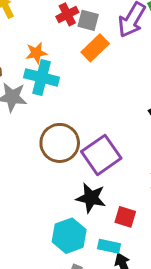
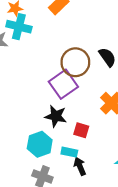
brown circle: (60, 143) -> (75, 62), moved

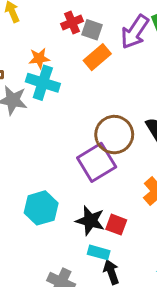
black star: (56, 116) -> (90, 221), moved
cyan hexagon: (40, 144) -> (41, 208), moved

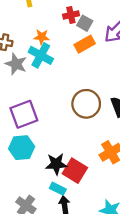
purple square: (97, 162) -> (24, 114), moved
black star: (90, 221) -> (56, 164), turned -30
red square: (116, 225) -> (75, 171), size x1.5

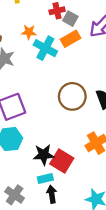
cyan cross: (41, 55) -> (45, 48), moved
cyan rectangle: (58, 189) -> (45, 179), turned -40

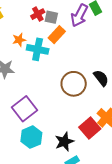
red square: (62, 161) -> (90, 128), moved, turned 35

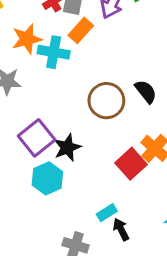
orange star: (19, 40) -> (27, 39), size x1.5
black star: (64, 142) -> (67, 148), moved

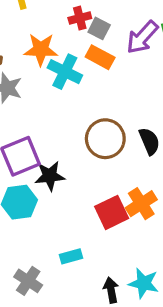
orange rectangle: (81, 30) -> (100, 57), turned 60
black arrow: (121, 229) -> (111, 290), moved

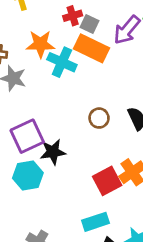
orange rectangle: (100, 57) -> (91, 48), size x1.4
brown circle: (105, 139) -> (99, 118), size x0.6
cyan rectangle: (71, 256) -> (96, 222), moved, size x1.4

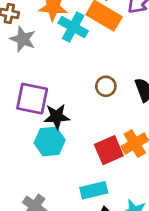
purple square: (27, 136) -> (32, 99), turned 32
cyan hexagon: (28, 175) -> (50, 142), moved

